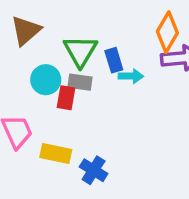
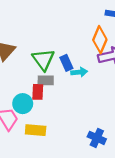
cyan circle: (46, 80) -> (23, 104), moved
blue cross: (94, 170) -> (97, 138), moved

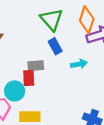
green triangle: (43, 60) -> (52, 20), moved
cyan arrow: (79, 72) -> (79, 64), moved

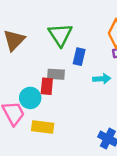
green triangle: (52, 20) -> (60, 35), moved
blue rectangle: (55, 46) -> (79, 57), turned 35

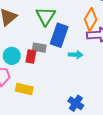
blue rectangle: (79, 57) -> (59, 35), size x1.6
cyan circle: (30, 98) -> (12, 56), moved

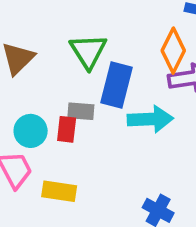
cyan arrow: (76, 55) -> (150, 119), size x1.6

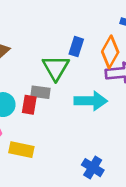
green triangle: (88, 51) -> (56, 68), moved
blue rectangle: (116, 85) -> (76, 47), moved, size x0.6

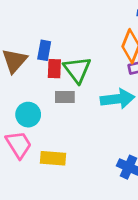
blue rectangle: (76, 47) -> (44, 50), moved
red rectangle: (29, 105) -> (54, 69), moved

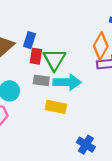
cyan arrow: (117, 99) -> (67, 82), moved
yellow rectangle: (53, 158) -> (56, 107), moved

